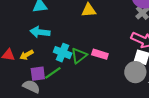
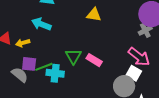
cyan cross: (63, 53) -> (55, 73), moved, turned -30
green triangle: (79, 56) -> (73, 56), turned -36

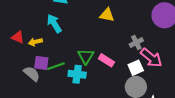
cyan arrow: (41, 24) -> (54, 23), turned 36
gray cross: (145, 30) -> (136, 42), moved
cyan cross: (55, 73) -> (77, 74), moved
white square: (134, 73) -> (136, 68), moved, turned 35

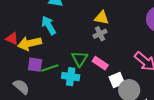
yellow arrow: (35, 42) -> (29, 43), size x1.6
gray cross: (136, 42) -> (100, 34), moved
white square: (136, 68) -> (117, 80), moved
gray semicircle: (32, 74) -> (21, 87), moved

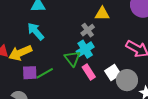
yellow triangle: (102, 18) -> (102, 14), moved
pink rectangle: (100, 63) -> (89, 72), moved, turned 35
cyan cross: (71, 77) -> (85, 49), moved, turned -30

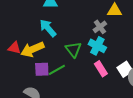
cyan cross: (85, 49) -> (97, 46), turned -30
green triangle: (72, 59) -> (73, 49), moved

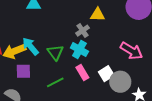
cyan arrow: (48, 28) -> (30, 46), moved
green line: (57, 70) -> (55, 82), moved

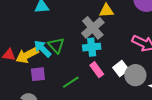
gray cross: (83, 31) -> (93, 28), size x1.6
cyan cross: (79, 50) -> (92, 47), turned -30
green triangle: (55, 52) -> (56, 45), moved

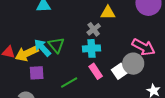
gray cross: (93, 28) -> (94, 29), size x0.6
gray circle: (135, 75) -> (133, 64), moved

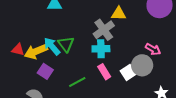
gray cross: (94, 29) -> (104, 30), size x1.5
pink arrow: (143, 47) -> (153, 49), size x0.7
purple square: (37, 73) -> (45, 71), turned 35

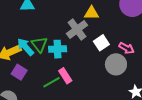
cyan cross: (101, 49) -> (58, 49), moved
pink rectangle: (104, 72) -> (65, 76), moved
white square: (128, 72) -> (101, 43), moved

